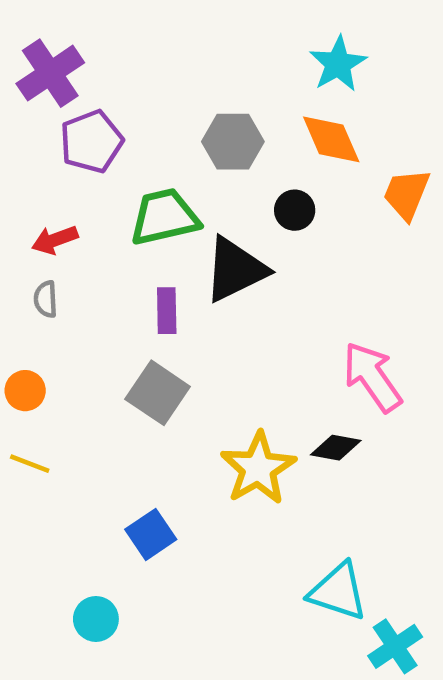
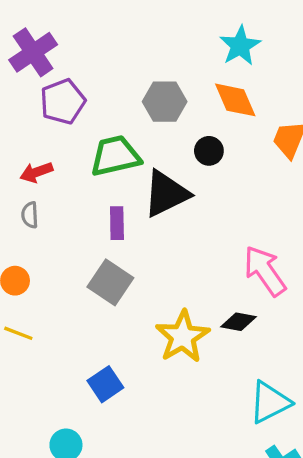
cyan triangle: (338, 592) -> (270, 402), moved, turned -45

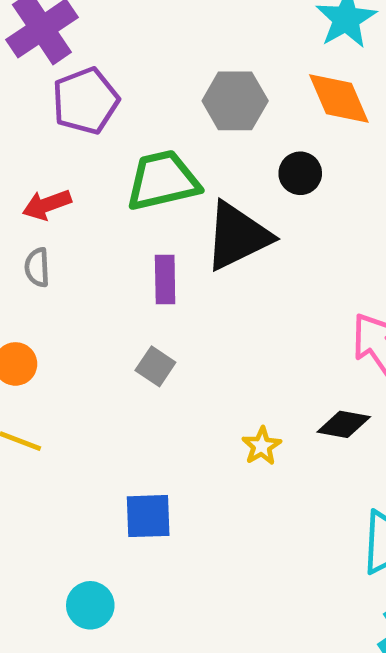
gray square: (110, 282) -> (155, 366), size x0.6
yellow star: (183, 337) -> (262, 446), size x0.5
blue square: (105, 384) -> (148, 516), turned 32

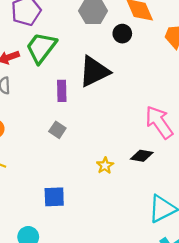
black circle: (300, 173) -> (122, 34), moved
green trapezoid: (163, 181) -> (41, 48), moved, turned -40

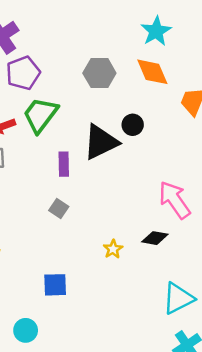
black circle: (122, 34) -> (133, 125), moved

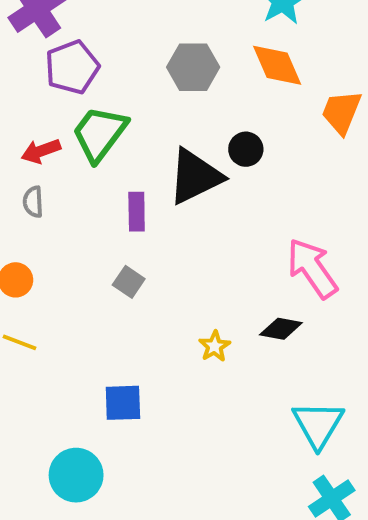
cyan triangle: (178, 298) -> (318, 424), turned -32
cyan circle: (26, 330) -> (76, 475), size x1.4

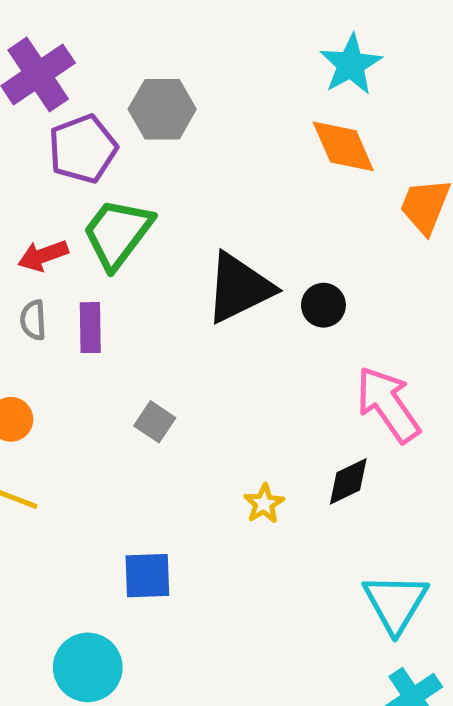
gray hexagon: (193, 67) -> (162, 109), moved
black circle: (246, 149) -> (323, 305), moved
purple rectangle: (137, 212) -> (90, 328), moved
black diamond: (281, 329) -> (348, 481), turned -36

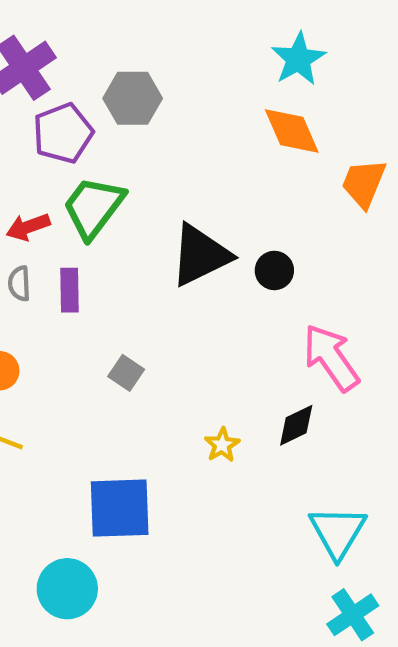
blue square: (147, 576) -> (120, 508), size x1.5

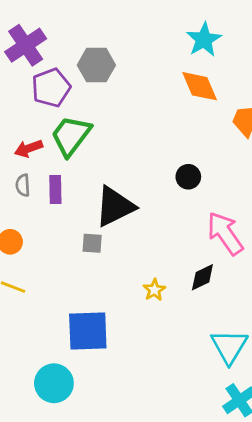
black triangle: (200, 255) -> (115, 206), moved
gray square: (126, 373) -> (92, 243), turned -30

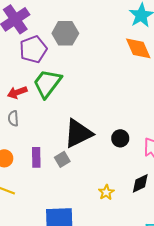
black circle: (188, 177) -> (120, 138), moved
purple rectangle: (55, 189) -> (36, 157), moved
gray square: (92, 243) -> (62, 159), turned -35

